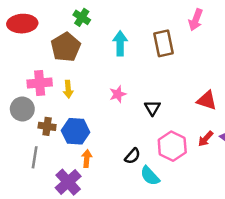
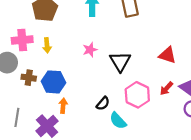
black triangle: (152, 108) -> (120, 62), size x1.5
gray line: (35, 157) -> (17, 117), moved

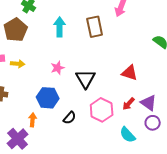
yellow arrow: (47, 45) -> (18, 64), turned -80
blue hexagon: (53, 82) -> (48, 98), moved
cyan semicircle: (118, 121) -> (128, 135), moved

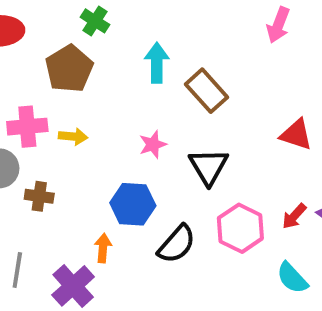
brown rectangle: (95, 27) -> (207, 91), moved, turned -30
red triangle: (130, 73) -> (296, 135), moved
black semicircle: (70, 118) -> (177, 244), size x1.5

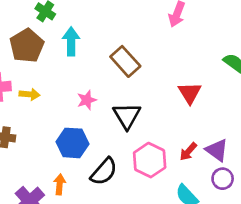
cyan arrow: (157, 63) -> (71, 41), moved
red triangle: (296, 135) -> (190, 93), turned 40
orange arrow: (103, 248) -> (60, 184), moved

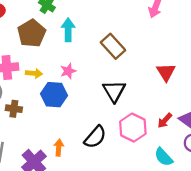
pink star: (87, 100) -> (68, 71), moved
blue hexagon: (72, 143) -> (54, 95), moved

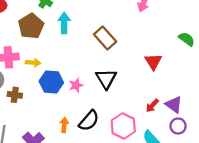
pink star: (68, 71) -> (76, 85), moved
pink hexagon: (133, 128) -> (123, 126), moved
orange arrow: (59, 148) -> (64, 125), moved

